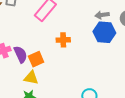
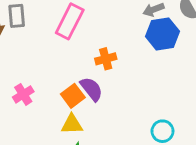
purple semicircle: (20, 54) -> (91, 89), moved

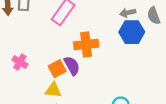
orange cross: (106, 59) -> (86, 44), size x1.5
pink cross: (23, 94) -> (20, 62), turned -35

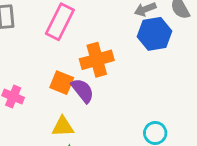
orange square: (57, 69) -> (62, 83), moved, turned -30

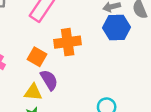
purple semicircle: (83, 91) -> (49, 80), moved

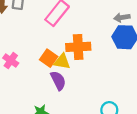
yellow triangle: (33, 92) -> (62, 62), moved

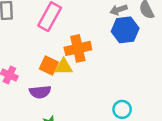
purple semicircle: (58, 81) -> (40, 92), moved, turned 120

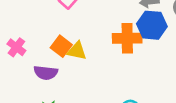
orange cross: (78, 48) -> (127, 38), moved

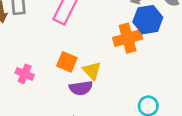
yellow triangle: (77, 51) -> (92, 71), moved, turned 48
purple semicircle: (46, 73) -> (81, 88), moved

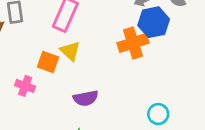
orange square: (67, 62) -> (48, 62), moved
yellow triangle: (92, 71) -> (70, 51), moved

